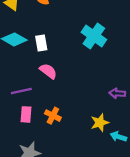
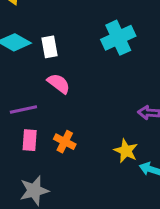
cyan cross: (94, 36) -> (118, 38), turned 30
yellow star: (100, 123) -> (126, 151), turned -30

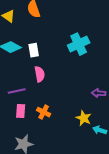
pink semicircle: (59, 84) -> (40, 74), turned 42

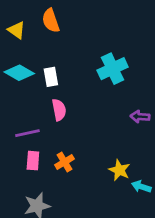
purple arrow: (99, 93) -> (140, 117), moved
orange cross: (44, 112) -> (64, 162), turned 32

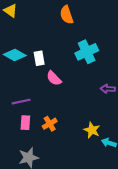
orange semicircle: (51, 21) -> (67, 15), moved
yellow triangle: (16, 30) -> (11, 11), moved
pink semicircle: (59, 110) -> (54, 78), moved, turned 147

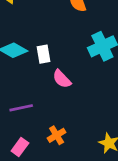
pink rectangle: (25, 123) -> (20, 147), moved, turned 32

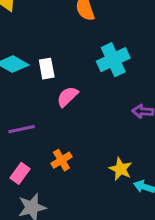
pink semicircle: (62, 79) -> (67, 97), turned 90

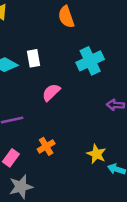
white rectangle: (47, 69) -> (33, 58), moved

